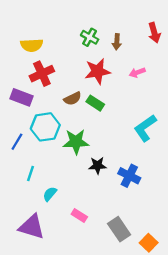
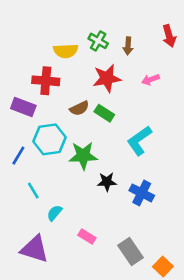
yellow semicircle: (32, 45) -> (66, 51), moved
red cross: (42, 74) -> (46, 81), turned 30
cyan L-shape: (145, 128) -> (139, 141), moved
cyan line: (31, 173) -> (33, 190), turned -49

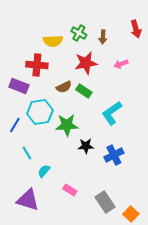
blue cross: (142, 193) -> (114, 155), turned 36

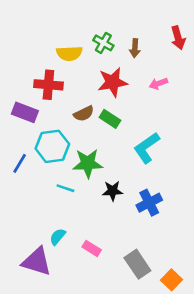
cyan line: (27, 153) -> (65, 188), moved, turned -40
cyan semicircle: (44, 171) -> (58, 237), moved

